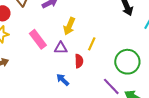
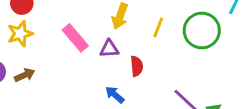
yellow line: (92, 44) -> (158, 27), moved
green circle: (127, 62) -> (202, 31), moved

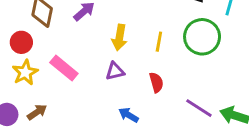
pink rectangle: (75, 38) -> (64, 68), moved
red semicircle: (137, 66) -> (156, 82), moved

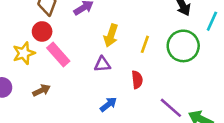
red circle: (21, 42) -> (42, 31), moved
brown arrow: (37, 112) -> (41, 90), moved
blue arrow: (128, 115) -> (108, 104), turned 102

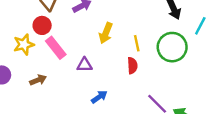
yellow line: (145, 44) -> (137, 43), turned -35
purple triangle: (102, 64) -> (85, 65), moved
red semicircle: (137, 80) -> (132, 66), moved

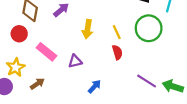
red circle: (42, 25) -> (19, 34), moved
yellow star: (24, 44) -> (16, 67), moved

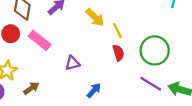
green circle: (149, 28) -> (155, 50), moved
yellow arrow: (87, 29) -> (95, 17), moved, turned -54
pink rectangle: (46, 52) -> (40, 40), moved

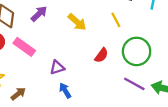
yellow line: (117, 31) -> (116, 20), moved
red semicircle: (118, 53) -> (101, 55), turned 56
blue arrow: (94, 90) -> (65, 90), moved, turned -70

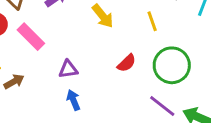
brown arrow: (18, 94) -> (14, 82), moved

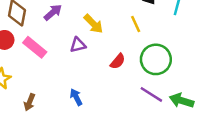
purple triangle: (68, 69) -> (78, 45), moved
brown arrow: (14, 82) -> (29, 102), moved, turned 147

